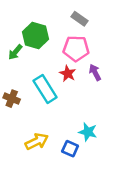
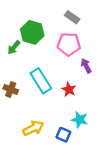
red star: (68, 74) -> (69, 89), moved

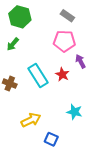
green hexagon: (32, 32) -> (20, 17), moved
red star: (69, 89) -> (62, 74), moved
blue square: (63, 135) -> (51, 139), moved

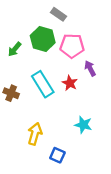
gray rectangle: (67, 16) -> (59, 14), moved
green hexagon: (20, 17) -> (43, 39), moved
yellow arrow: (31, 120) -> (35, 134), turned -48

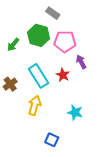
brown cross: (11, 93) -> (10, 84), turned 32
yellow arrow: (35, 134) -> (34, 105), moved

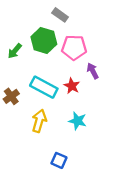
cyan rectangle: (39, 76) -> (44, 87), turned -30
cyan star: (75, 112) -> (78, 121), moved

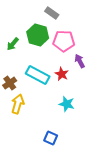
yellow arrow: (39, 121) -> (18, 104), moved

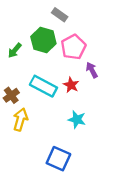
pink pentagon: (64, 41) -> (73, 47), turned -30
blue square: (51, 138) -> (58, 159), size x1.5

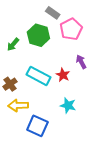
pink pentagon: (73, 47) -> (71, 29), moved
yellow arrow: (20, 119) -> (18, 105), turned -108
blue square: (58, 159) -> (37, 126), moved

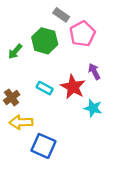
red star: (63, 75) -> (73, 87), size x1.5
cyan rectangle: (38, 76) -> (45, 88), size x0.6
cyan star: (68, 105) -> (93, 108), moved

